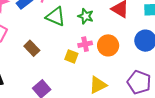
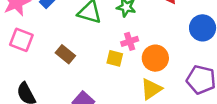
orange circle: (108, 45) -> (155, 58), moved

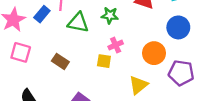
orange circle: (155, 58) -> (154, 53), moved

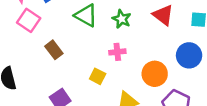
pink square: (21, 52) -> (29, 20), moved
yellow square: (104, 61) -> (98, 76), moved

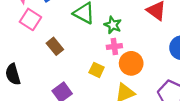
green star: (122, 19) -> (113, 25), moved
orange circle: (155, 74) -> (131, 63), moved

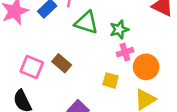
pink square: (30, 19) -> (32, 67), moved
green star: (113, 25) -> (119, 29), turned -30

